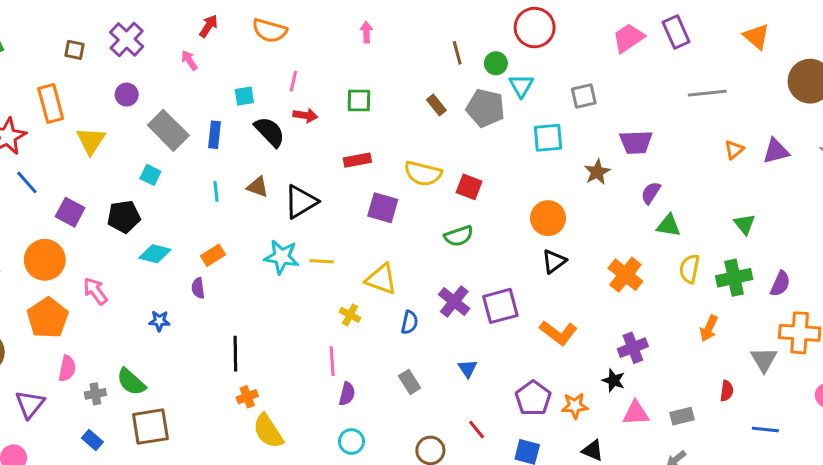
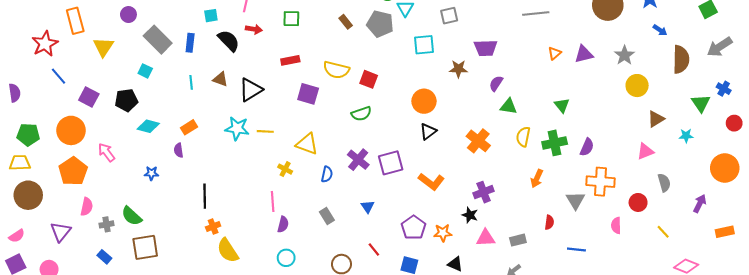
brown star: (597, 172) -> (458, 69), turned 30

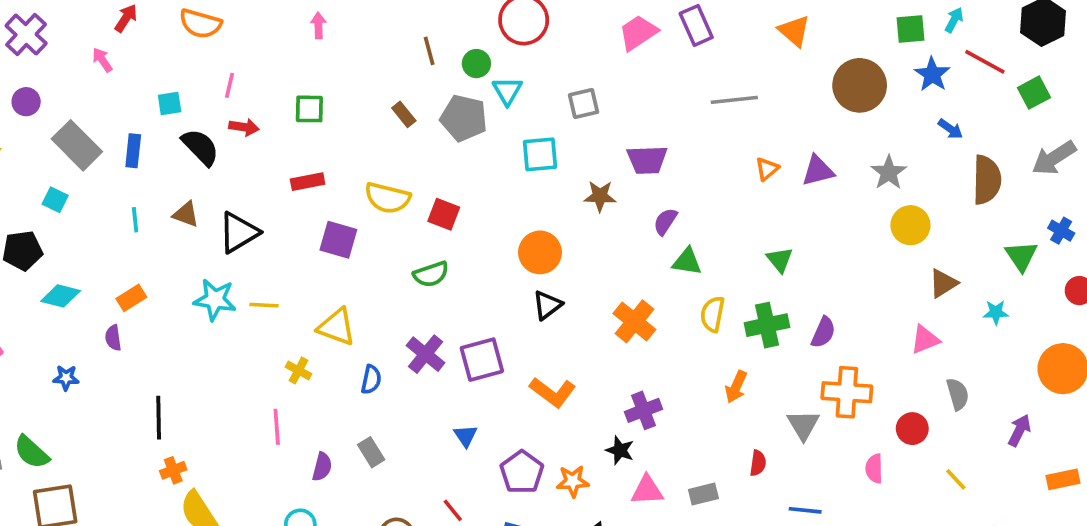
blue triangle: (368, 207) -> (466, 436), moved
purple semicircle: (283, 224) -> (322, 467), moved

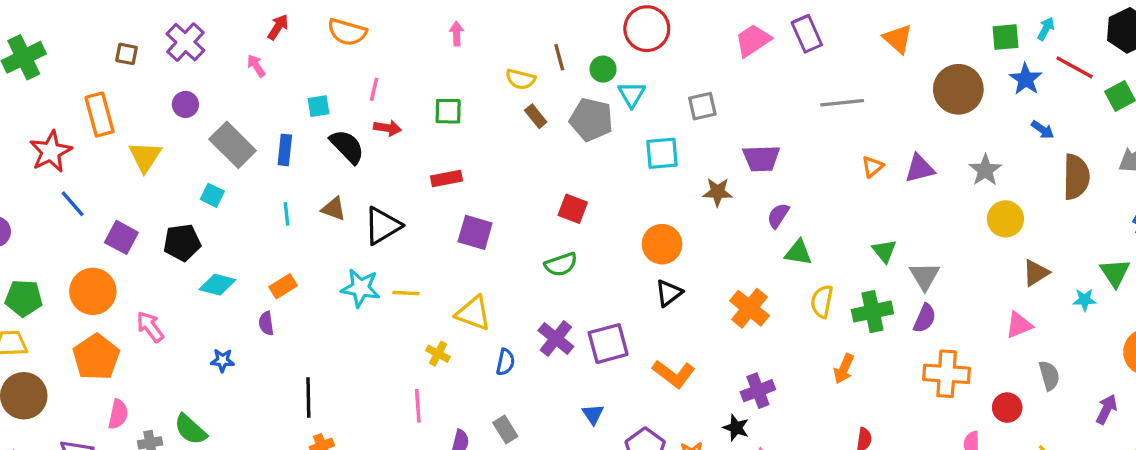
yellow semicircle: (387, 198) -> (521, 79), moved, size x0.7
green triangle: (1021, 256) -> (1115, 273), moved
gray triangle: (803, 425) -> (925, 276), moved

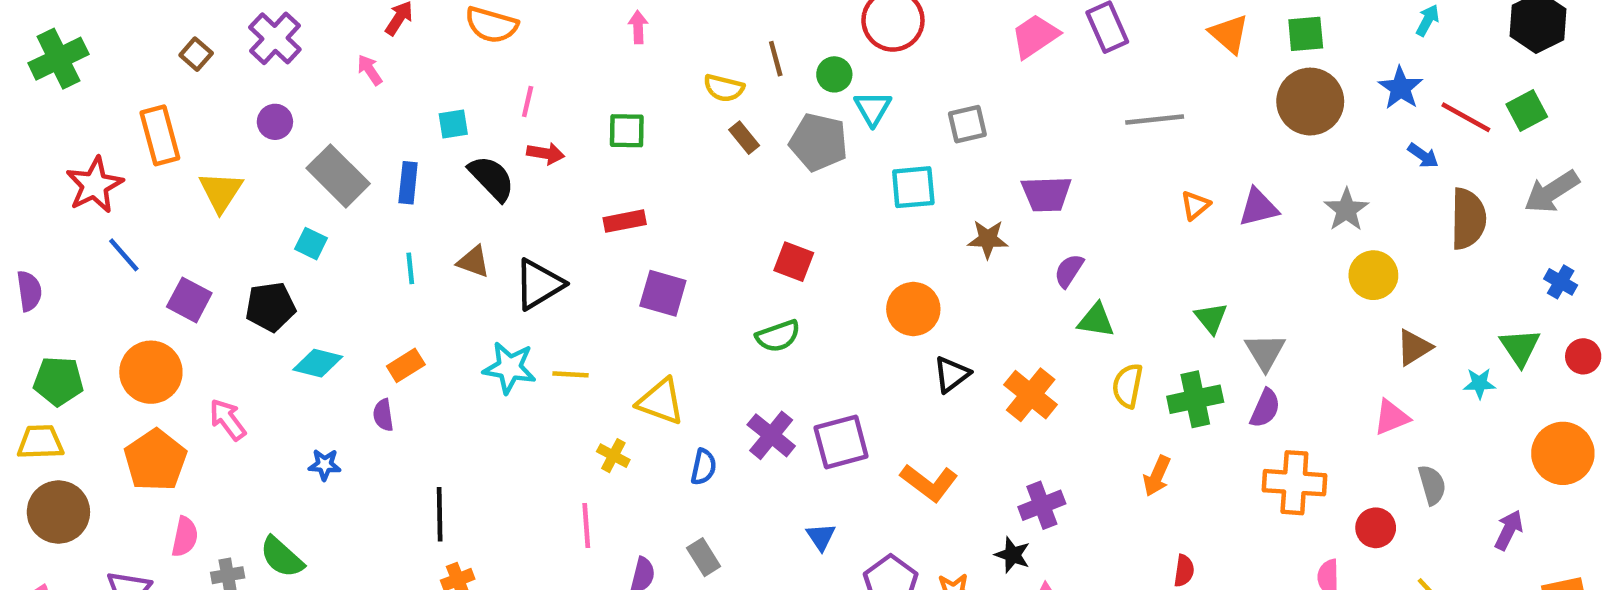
green square: (1005, 37) -> (1306, 34), moved
brown square: (126, 54) -> (196, 54), turned 30
red line: (1075, 67) -> (1466, 117), moved
black triangle: (669, 293) -> (952, 374), moved

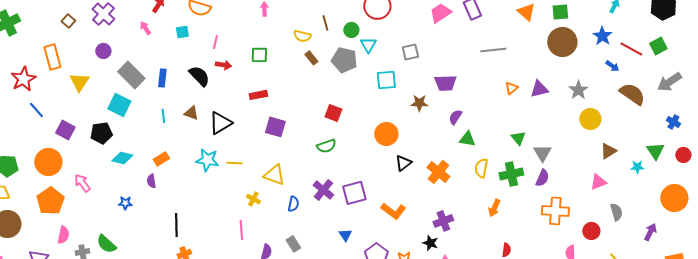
cyan square: (453, 124) -> (182, 32), moved
brown semicircle: (1468, 219) -> (632, 94), turned -56
cyan square: (311, 244) -> (119, 105), size x1.6

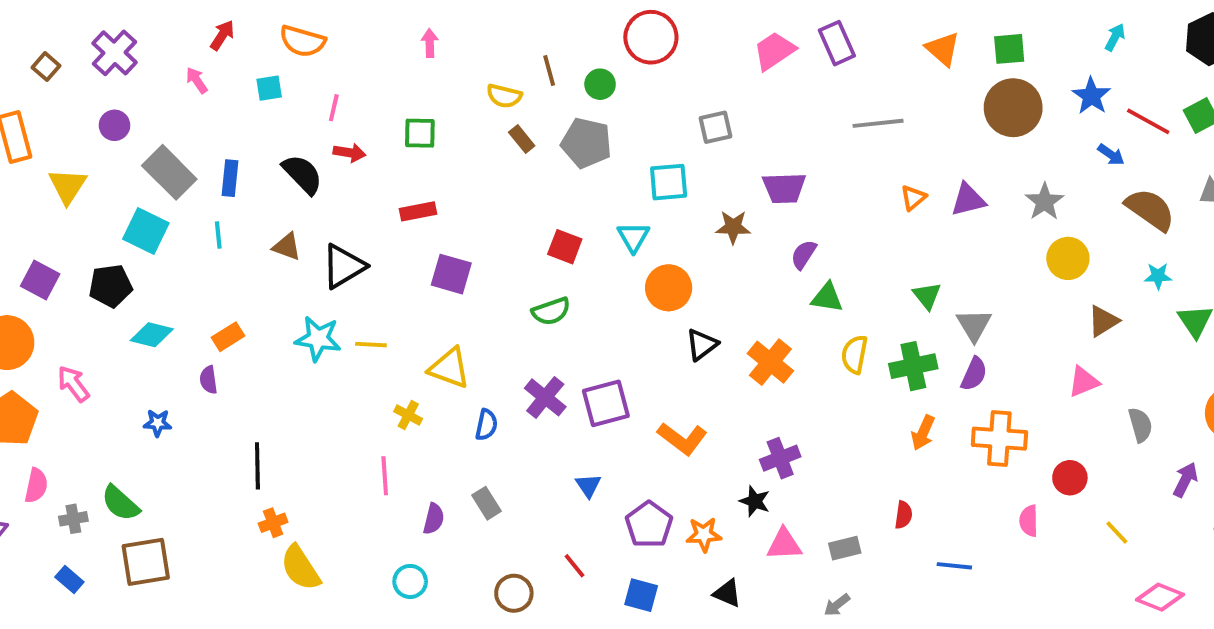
cyan triangle: (368, 45) -> (633, 237), moved
cyan line: (163, 116) -> (218, 235), moved
cyan star: (637, 167) -> (1158, 276), moved
orange arrow: (494, 208) -> (923, 433), moved
gray semicircle: (616, 212) -> (1140, 425), moved

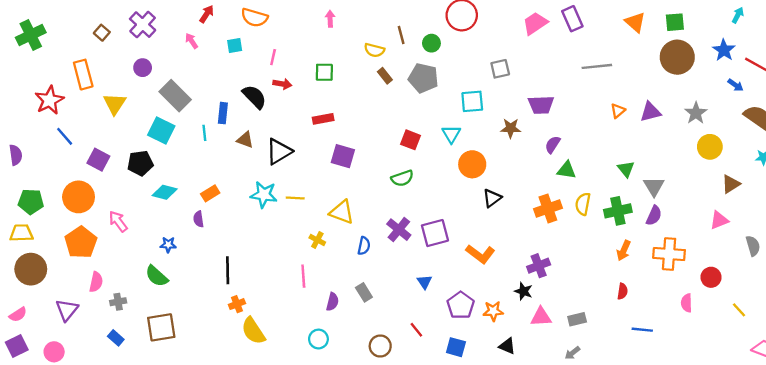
blue rectangle: (230, 178) -> (223, 113), moved
orange cross: (770, 362) -> (548, 209), moved, turned 32
green semicircle: (120, 503) -> (157, 276), moved
red semicircle: (903, 515) -> (622, 291), moved

